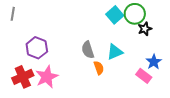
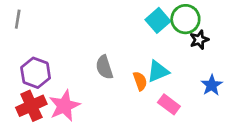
purple hexagon: (37, 48) -> (36, 73), moved
gray semicircle: (88, 50) -> (104, 67), moved
orange semicircle: (99, 68) -> (140, 81), moved
pink rectangle: (144, 76) -> (169, 104), moved

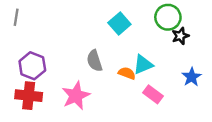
cyan square: (158, 20) -> (119, 23), moved
orange semicircle: (140, 81) -> (127, 73), turned -49
red cross: (31, 106) -> (29, 96), turned 30
pink star: (64, 106) -> (76, 96), moved

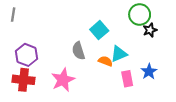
cyan square: (119, 23) -> (99, 30), moved
blue star: (192, 77) -> (149, 72), moved
pink rectangle: (153, 94) -> (127, 79), turned 42

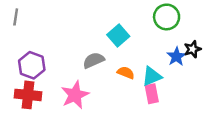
black star: (150, 30) -> (193, 49), moved
gray semicircle: (78, 51) -> (94, 60), turned 84
cyan triangle: (119, 54) -> (152, 76), moved
blue star: (149, 72) -> (176, 57), moved

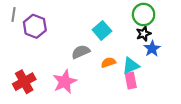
black star: (193, 49) -> (144, 34), moved
purple hexagon: (32, 65) -> (35, 26), moved
orange semicircle: (126, 73) -> (108, 62), turned -40
red cross: (28, 95) -> (24, 82), turned -35

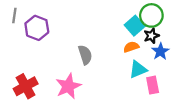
cyan square: (102, 30) -> (135, 26), moved
gray semicircle: (81, 52) -> (85, 55), turned 96
orange semicircle: (108, 62) -> (131, 47), moved
pink rectangle: (131, 81) -> (153, 85), moved

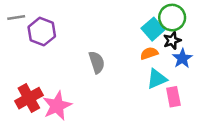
gray line: (14, 15) -> (16, 18), turned 72
pink star: (68, 86) -> (57, 106), moved

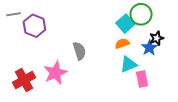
black star: (172, 41) -> (157, 38), moved
pink star: (57, 106) -> (55, 73), moved

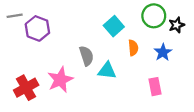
cyan square: (125, 24) -> (114, 26), moved
black star: (157, 38) -> (177, 25), moved
orange semicircle: (122, 43) -> (133, 48), turned 104
cyan triangle: (128, 64) -> (107, 71), moved, turned 30

